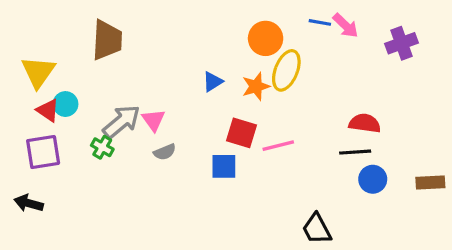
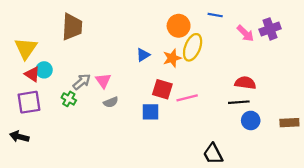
pink arrow: (346, 26) -> (245, 33), moved
gray arrow: (121, 122) -> (82, 82), size x0.7

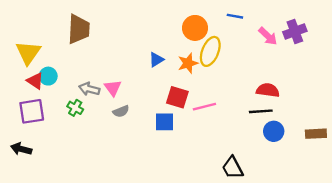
gray arrow: (82, 82) -> (89, 89), turned -126

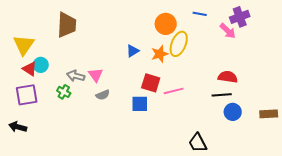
purple cross: (295, 31) -> (240, 17), moved

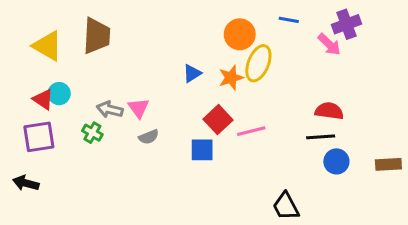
yellow triangle: (24, 45) -> (48, 46), moved, turned -35
red square: (151, 83) -> (218, 120), turned 30

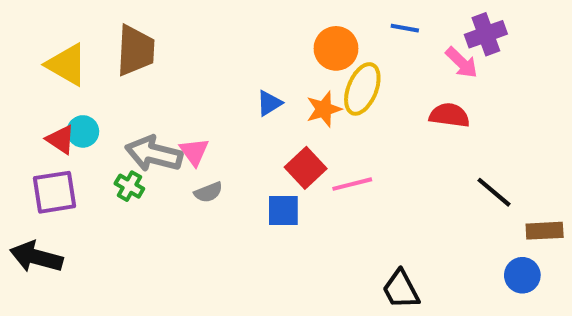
gray arrow: (110, 109) -> (154, 154), size x1.5
red semicircle: (329, 111) -> (449, 115), moved
black line: (321, 137) -> (494, 192), moved, turned 44
blue circle: (336, 161) -> (522, 275), moved
black arrow: (26, 183) -> (36, 257), size x1.4

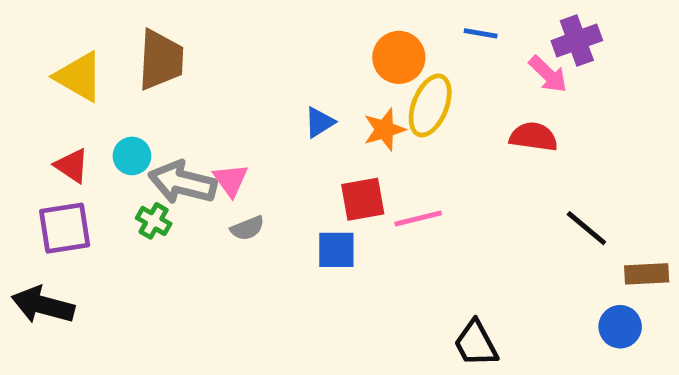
cyan circle: (83, 131) -> (132, 156), moved
red square: (306, 168) -> (363, 199), turned 33

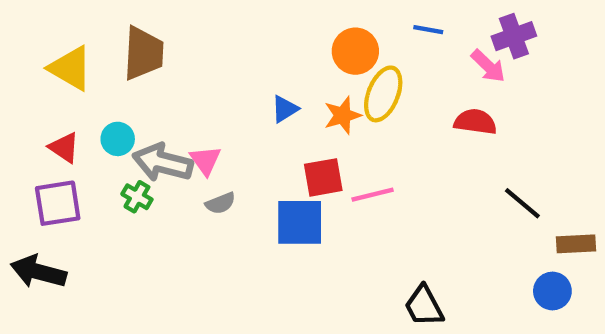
blue square: (336, 250) -> (300, 222), size x1.4

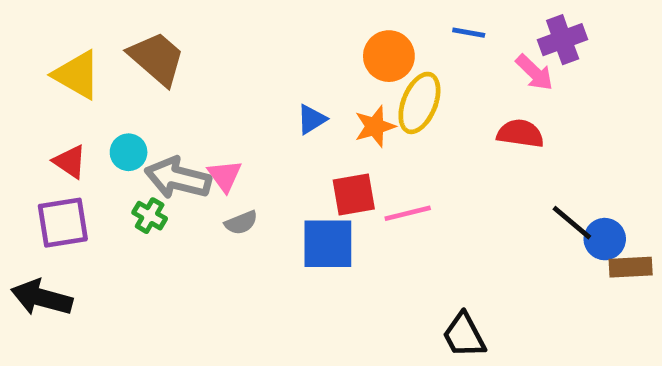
brown trapezoid: (143, 53) -> (157, 58), turned -52
blue circle: (552, 291) -> (605, 239), moved

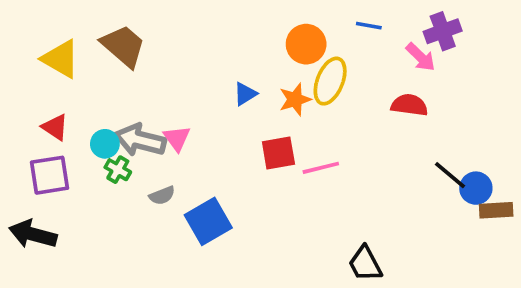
cyan circle: (129, 152) -> (105, 144), moved
gray semicircle: (241, 223) -> (162, 195), moved
blue square: (328, 244) -> (208, 221), moved, turned -30

